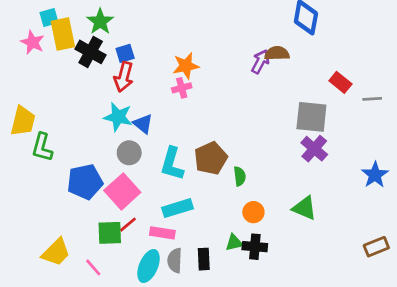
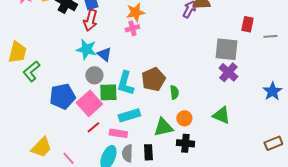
red rectangle: (340, 82) -> (247, 24), turned 63
green L-shape: (42, 147) -> (31, 71), turned 35
green square: (110, 233) -> (108, 92), moved
green triangle: (234, 243) -> (163, 127), moved, size x1.5

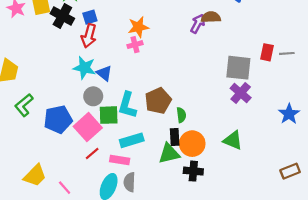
red rectangle: (247, 24) -> (267, 52), moved
green L-shape: (31, 71) -> (24, 105), moved
orange circle: (184, 118) -> (192, 144), size x1.5
black rectangle: (148, 152) -> (175, 137), moved

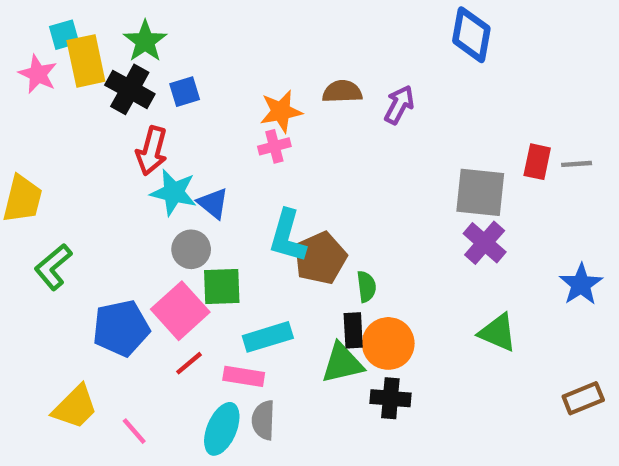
brown semicircle: (211, 17) -> (342, 92), moved
red arrow: (89, 36) -> (152, 151), moved
cyan L-shape: (127, 105) -> (287, 236), moved
blue pentagon: (58, 119) -> (121, 328), moved
green triangle: (233, 140) -> (498, 333), moved

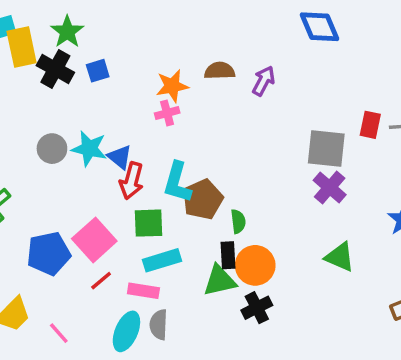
blue diamond: (471, 35) -> (319, 27), turned -33
red arrow: (152, 151) -> (132, 181), moved
gray circle: (191, 249) -> (52, 149), moved
green square: (222, 287) -> (148, 223), moved
black cross: (390, 398) -> (257, 308), turned -32

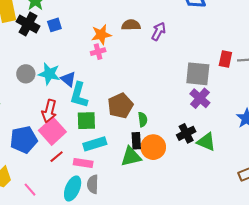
red arrow: (132, 181) -> (49, 111), moved
cyan L-shape: (177, 182) -> (79, 95), moved
black cross: (257, 308) -> (186, 133), moved

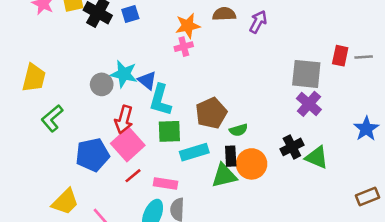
gray circle: (26, 74) -> (102, 84), moved
green semicircle: (143, 119) -> (239, 130), turned 80
cyan rectangle: (95, 144) -> (194, 152), moved

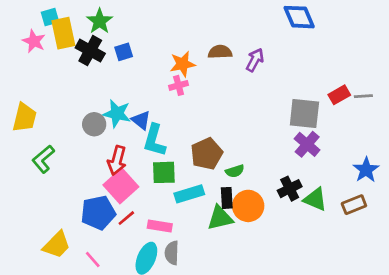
red rectangle: (340, 56) -> (339, 95), turned 48
blue pentagon: (93, 155) -> (98, 213), moved
brown rectangle: (368, 196) -> (354, 205), moved

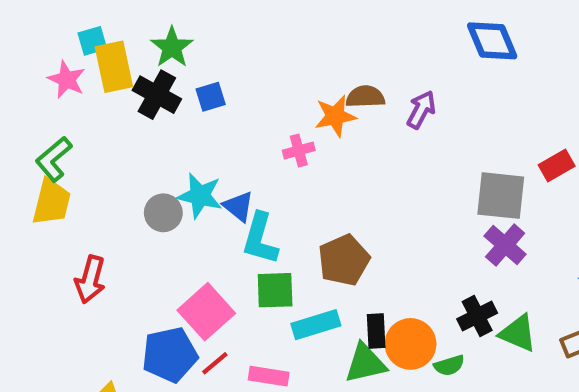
orange star: (183, 64) -> (335, 116), moved
green L-shape: (43, 159) -> (54, 159), moved
red arrow: (117, 160) -> (90, 279), moved
green semicircle: (235, 171) -> (449, 365), moved

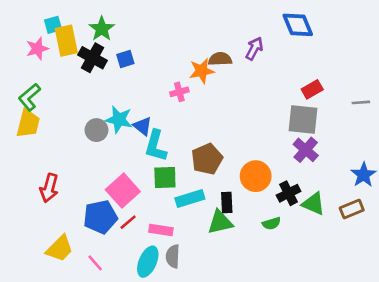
pink star: (67, 80) -> (37, 49), turned 30
purple arrow: (421, 110) -> (254, 49), moved
red rectangle: (557, 166) -> (312, 89), moved
red arrow: (90, 279) -> (49, 188), moved
orange circle: (410, 344) -> (256, 176), moved

